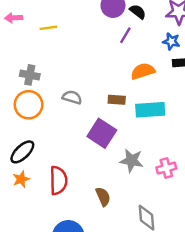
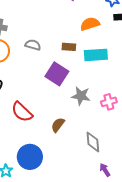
red semicircle: (58, 180) -> (22, 112), turned 135
brown semicircle: (103, 197) -> (58, 125), turned -119

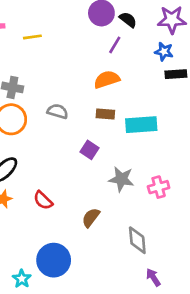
orange semicircle: (90, 24) -> (107, 79), moved
purple square: (57, 74) -> (89, 150), size x0.6
red semicircle: (22, 112) -> (43, 200), size x0.7

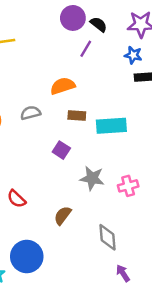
orange semicircle: (107, 79) -> (63, 86), moved
gray semicircle: (58, 111) -> (31, 113), turned -30

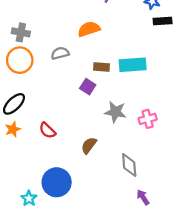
brown rectangle: (77, 115) -> (102, 67), moved

